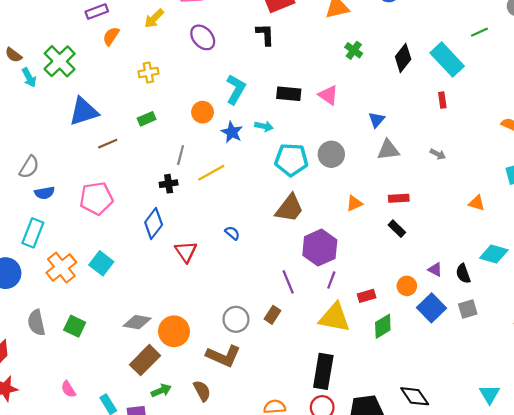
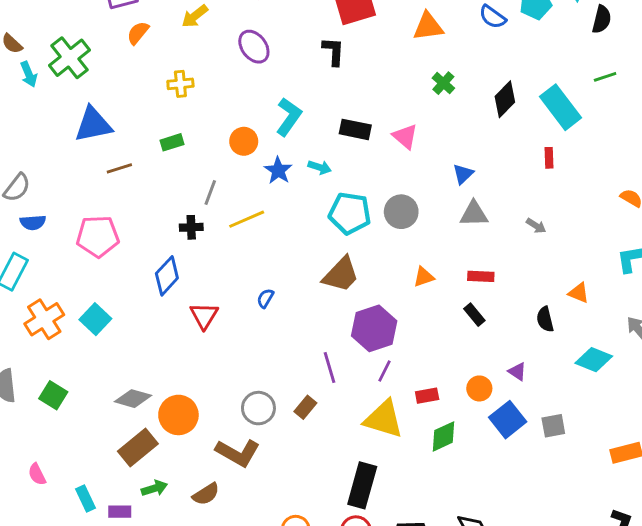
blue semicircle: (232, 233) -> (265, 298), turned -105
black semicircle: (463, 274) -> (545, 319), moved
brown semicircle: (202, 391) -> (206, 494), turned 80

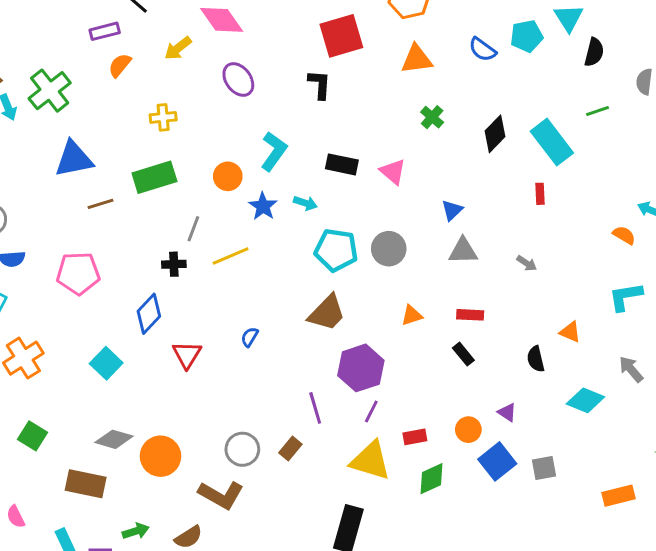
green rectangle: (172, 142) -> (154, 177), size x1.8
cyan square: (95, 319) -> (106, 363), moved
brown rectangle: (138, 448) -> (86, 484), moved, turned 51

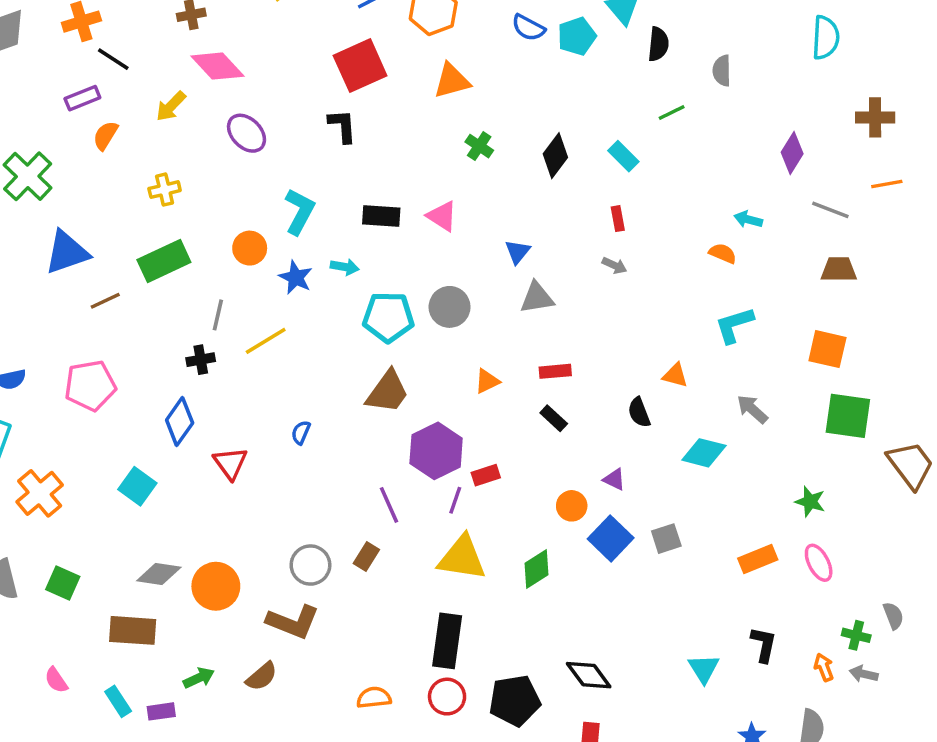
blue semicircle: (483, 50) -> (528, 28), moved
cyan rectangle: (552, 142) -> (623, 156), size x0.6
gray arrow: (527, 263) -> (614, 265), moved
red rectangle: (415, 437) -> (486, 475), moved

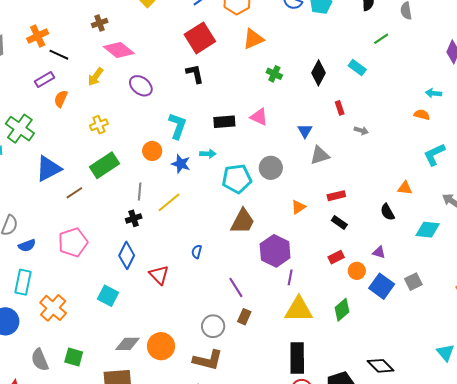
red rectangle: (618, 219) -> (340, 108), moved
red rectangle: (486, 475) -> (336, 257), moved
purple line: (389, 505) -> (236, 287), moved

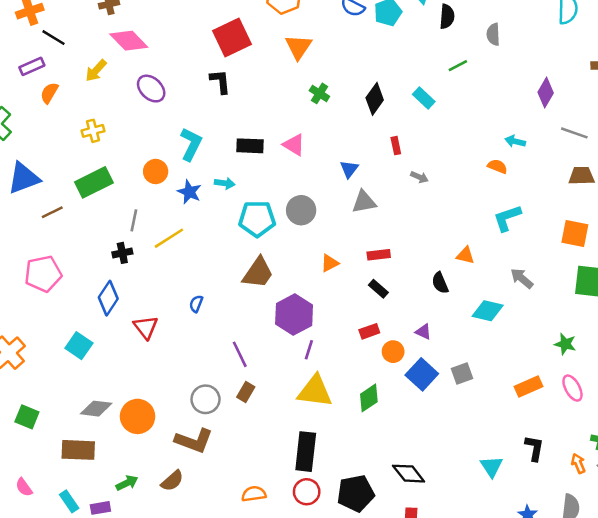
orange triangle: (253, 39) -> (298, 47), turned -40

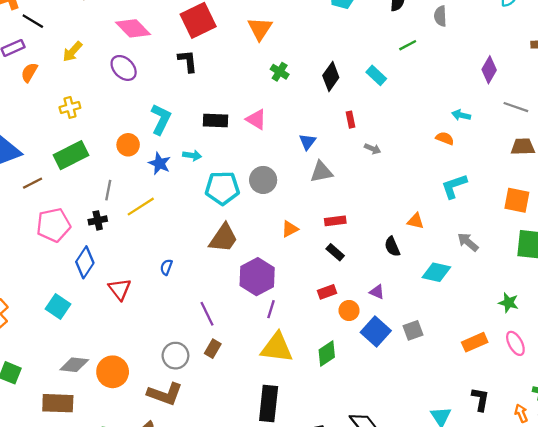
pink diamond: (129, 41) -> (133, 28), moved
pink pentagon: (43, 274) -> (53, 225), moved

